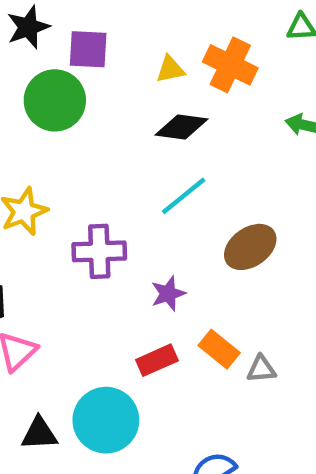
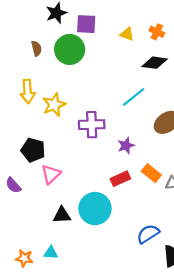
orange cross: (230, 65) -> (157, 32), size x0.6
yellow triangle: (170, 69) -> (127, 34), turned 32
black diamond: (181, 127) -> (155, 63), moved

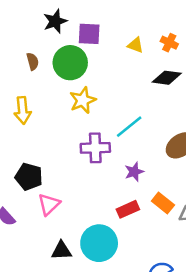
cyan line: (134, 97) -> (129, 127), moved
yellow star: (54, 105) -> (83, 100), moved

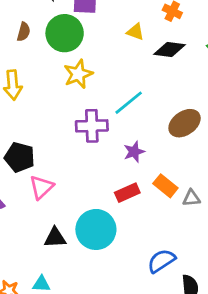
yellow triangle: (135, 45) -> (135, 32), moved
brown semicircle: (33, 61) -> (24, 32), turned 30

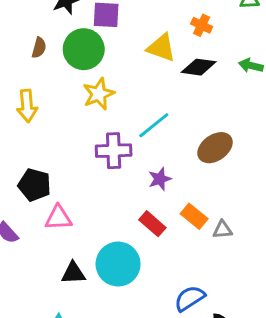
yellow triangle: (135, 32) -> (161, 48), size x1.5
pink triangle: (41, 187) -> (58, 218), turned 40
red rectangle: (127, 193) -> (152, 224), turned 65

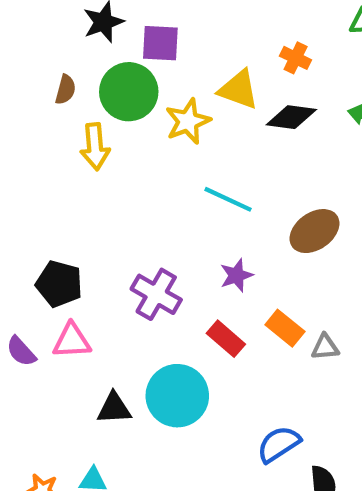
yellow star: (99, 94) -> (188, 121), moved
yellow arrow: (27, 106) -> (95, 147), moved
cyan line: (154, 125) -> (228, 199), turned 64
purple cross: (114, 151) -> (156, 294), moved, turned 32
pink triangle: (58, 218) -> (72, 341), moved

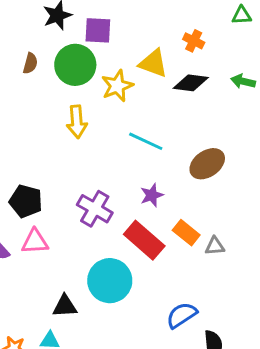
yellow arrow: (95, 147) -> (77, 122), moved
red rectangle: (226, 339) -> (144, 240), size x1.5
black triangle: (114, 408) -> (65, 306), moved

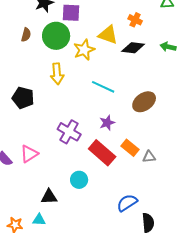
black pentagon: (26, 201) -> (23, 98), moved
pink triangle: (35, 242) -> (29, 154), turned -30
cyan circle: (110, 281) -> (79, 180), size x0.6

